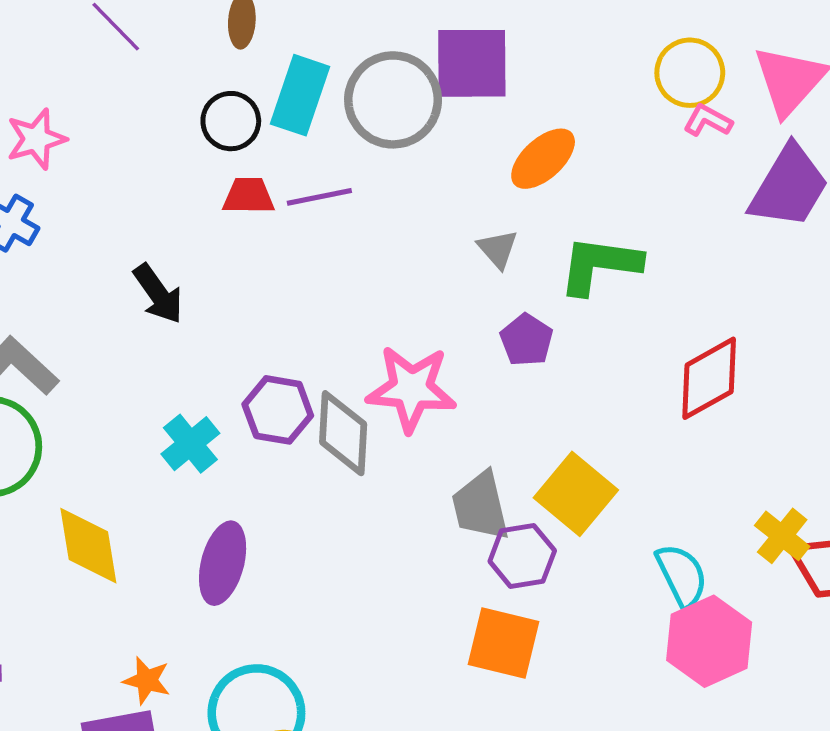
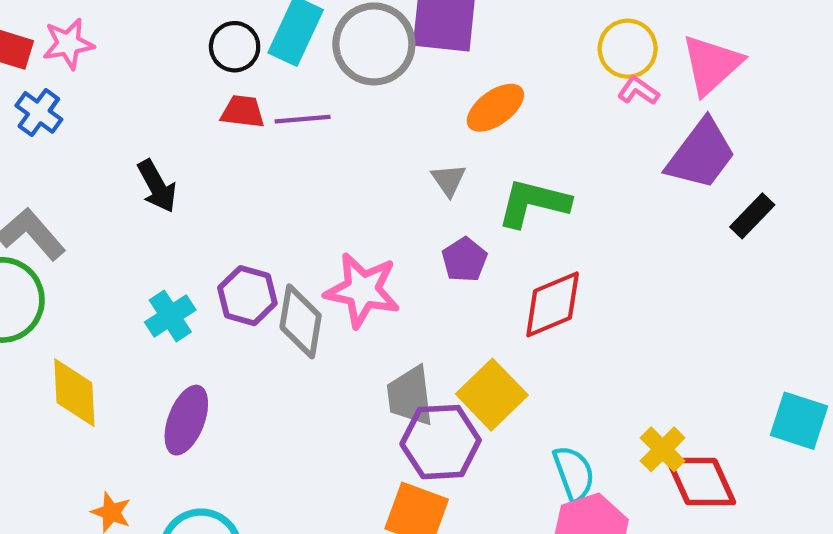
red diamond: (709, 378) -> (553, 304), moved
purple hexagon: (522, 556) -> (441, 442), size x1.4

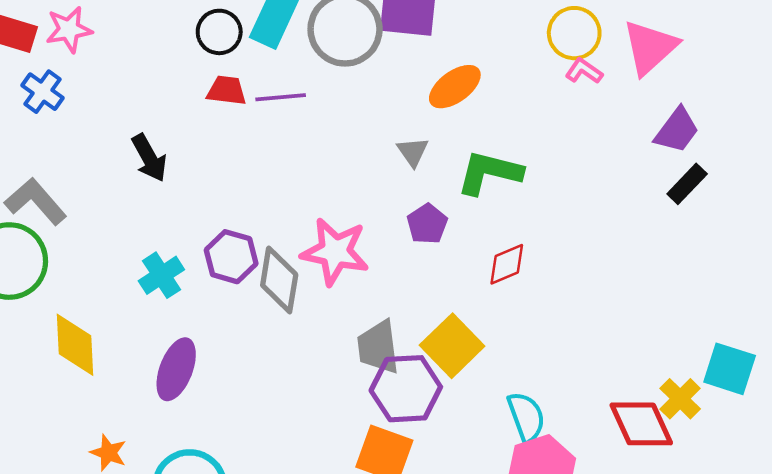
purple trapezoid: (701, 154) -> (677, 130), moved, size x0.7
red diamond: (553, 304) -> (507, 264), size x0.7
yellow cross: (663, 449) -> (680, 399), moved

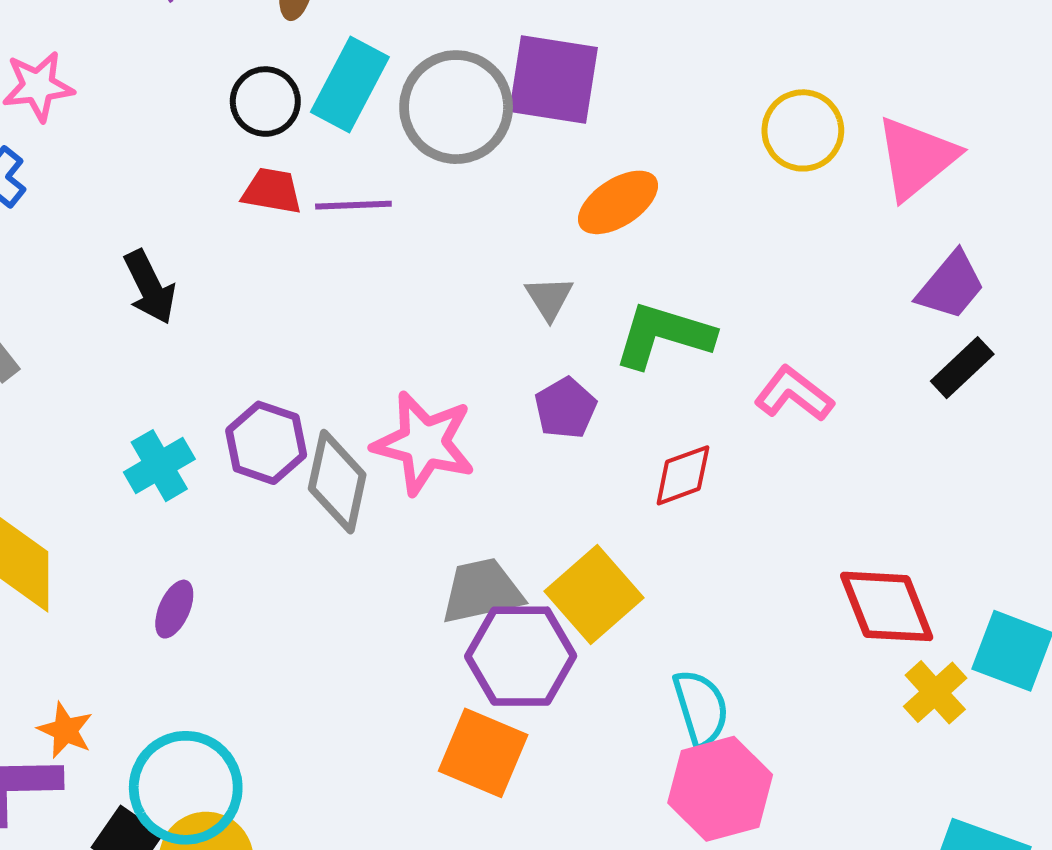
pink L-shape: (584, 71) -> (794, 394), moved, size x1.4
gray trapezoid: (378, 347) -> (482, 591), turned 82
purple ellipse: (176, 369) -> (174, 609), size x0.6
red diamond: (641, 424) -> (887, 606), moved

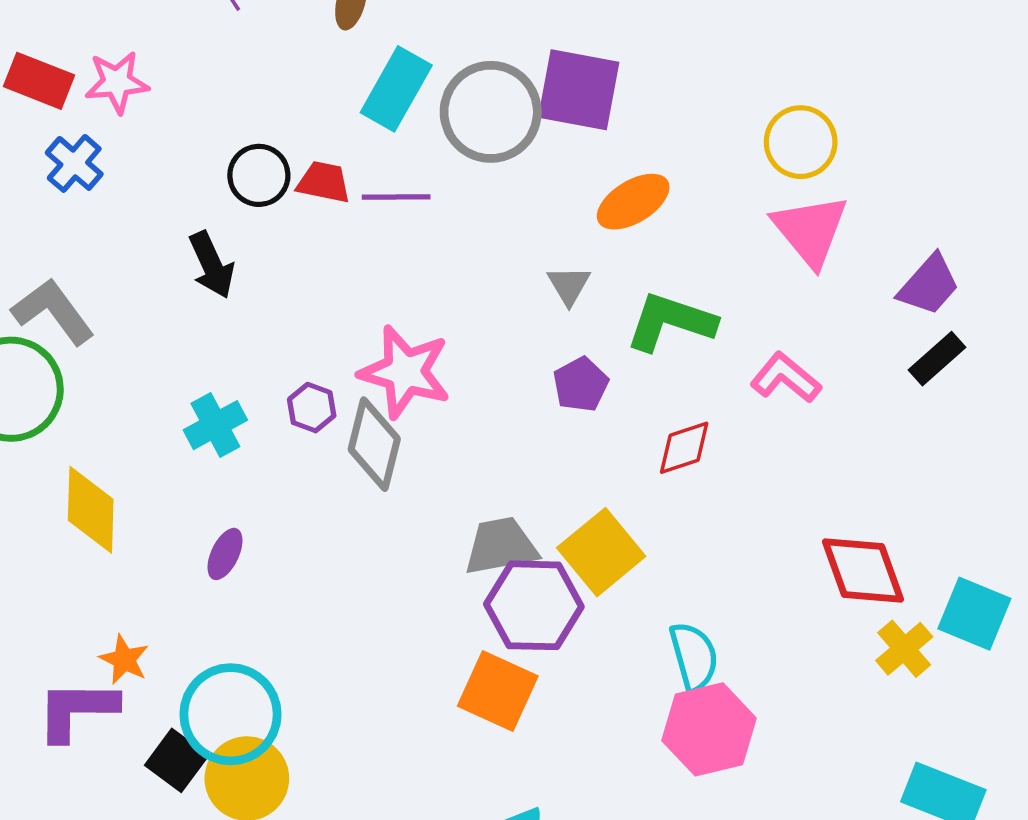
black circle: (265, 102) -> (259, 175), moved
pink triangle: (916, 158) -> (810, 230), moved, turned -32
purple hexagon: (266, 443) -> (312, 408), size x0.7
pink star: (424, 443) -> (405, 372), moved

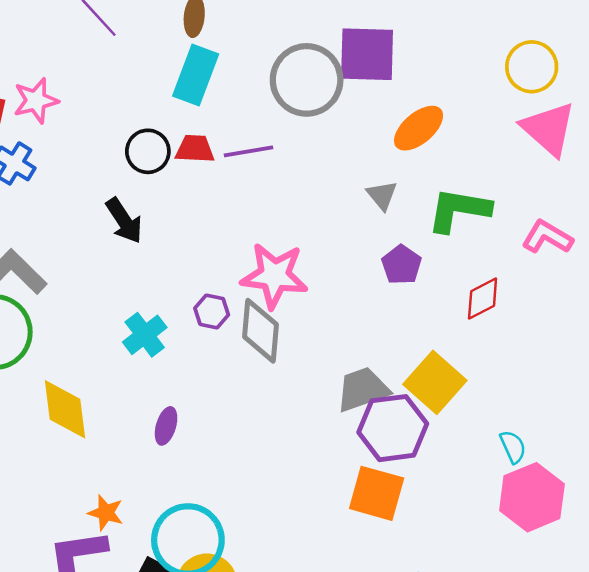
cyan rectangle: (396, 89) -> (196, 75), moved
cyan semicircle: (694, 656) -> (513, 447), size x0.7

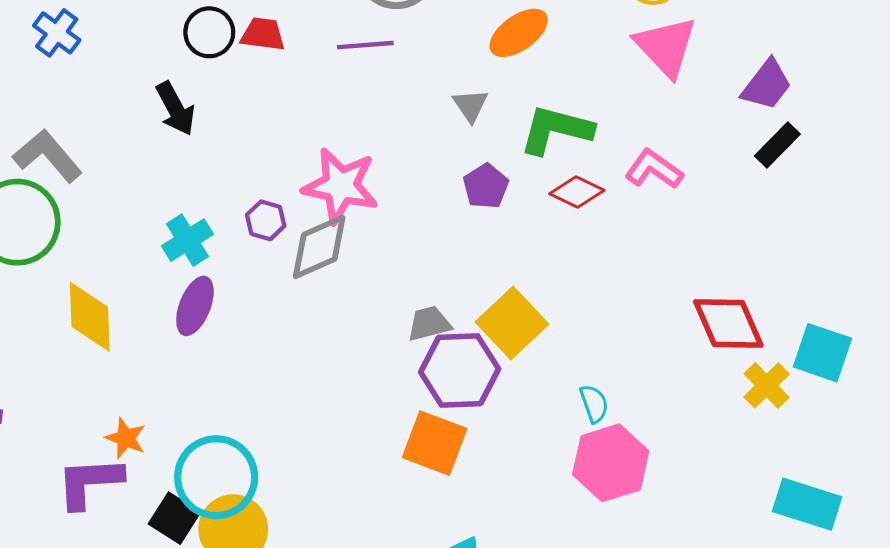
purple line: (248, 151) -> (365, 45), moved
red diamond: (483, 298) -> (577, 192), moved, turned 48
gray diamond: (260, 331) -> (319, 247), turned 56
gray trapezoid: (363, 389) -> (429, 324), size x0.7
purple ellipse: (166, 426) -> (195, 306), moved, size x1.4

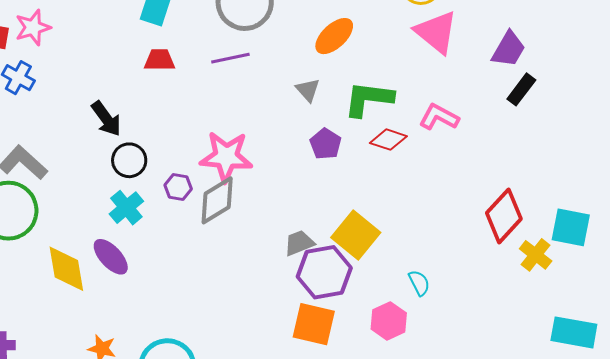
black circle: (209, 32) -> (129, 160), moved
purple ellipse: (195, 306) -> (111, 257), moved, turned -57
red diamond: (728, 324) -> (504, 216), turned 74
pink hexagon: (611, 463) -> (389, 321), moved, size x0.7

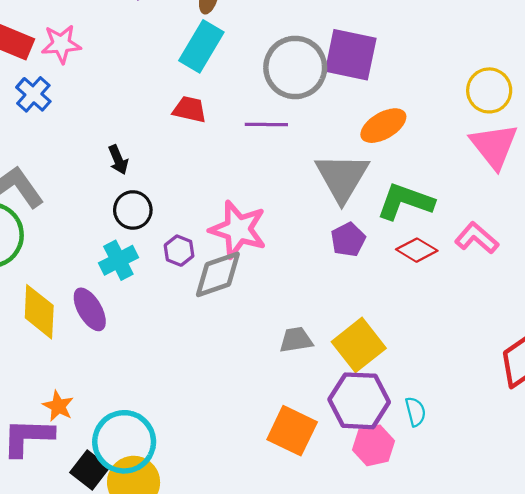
gray triangle: (308, 90) -> (342, 177), size x2.0
black arrow: (106, 119) -> (118, 160), size x0.7
purple hexagon: (324, 272) -> (359, 401), moved

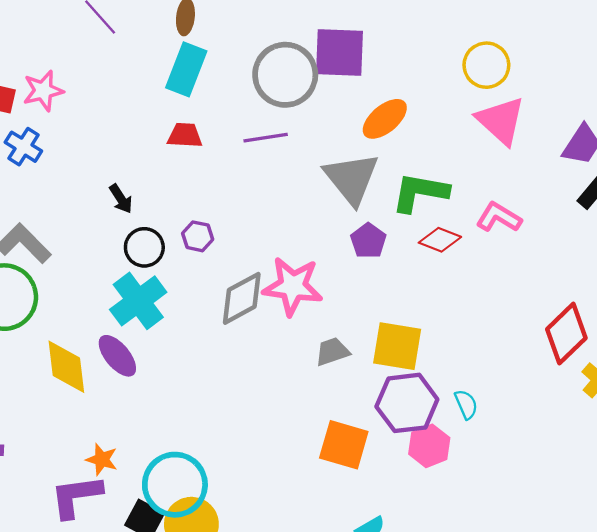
pink star: (238, 229) -> (293, 286), moved
purple hexagon: (179, 251) -> (198, 236), moved
cyan cross: (118, 260) -> (138, 301), size x1.4
yellow square: (359, 345) -> (397, 346), turned -33

